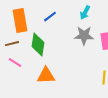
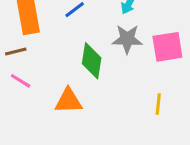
green diamond: (38, 45) -> (92, 61), moved

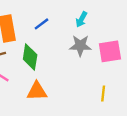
green diamond: (92, 61) -> (30, 57), moved

